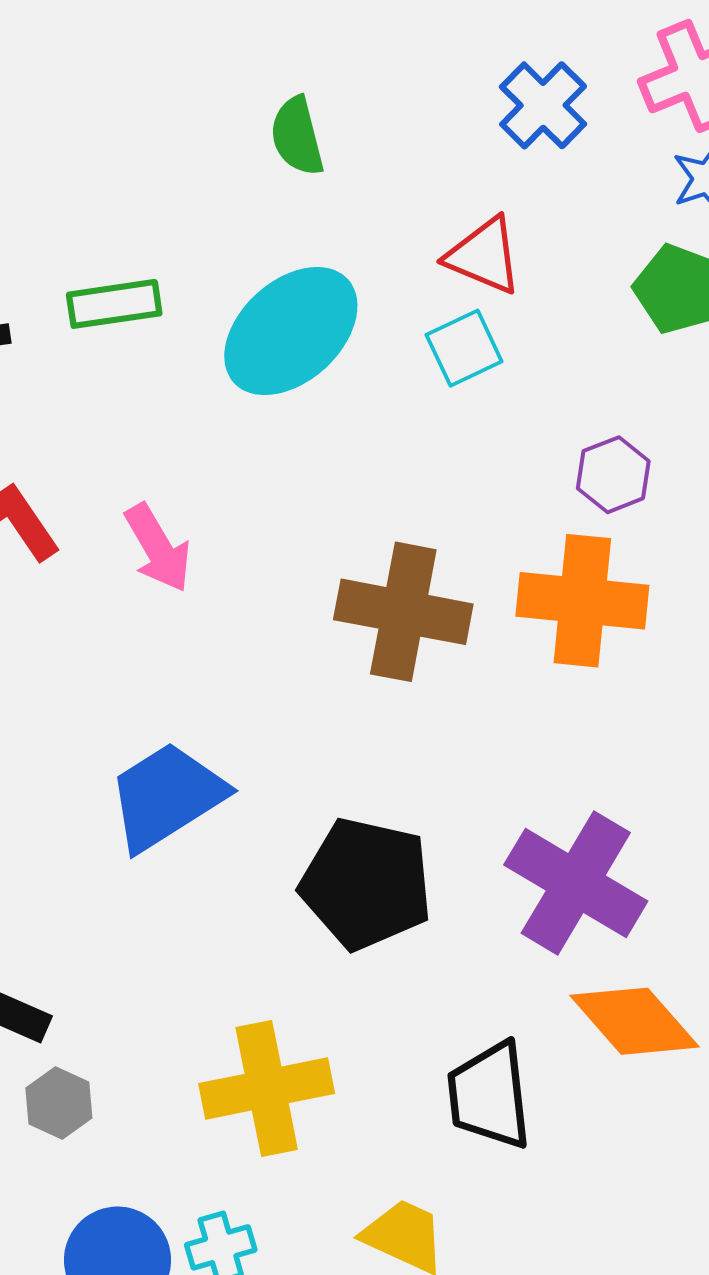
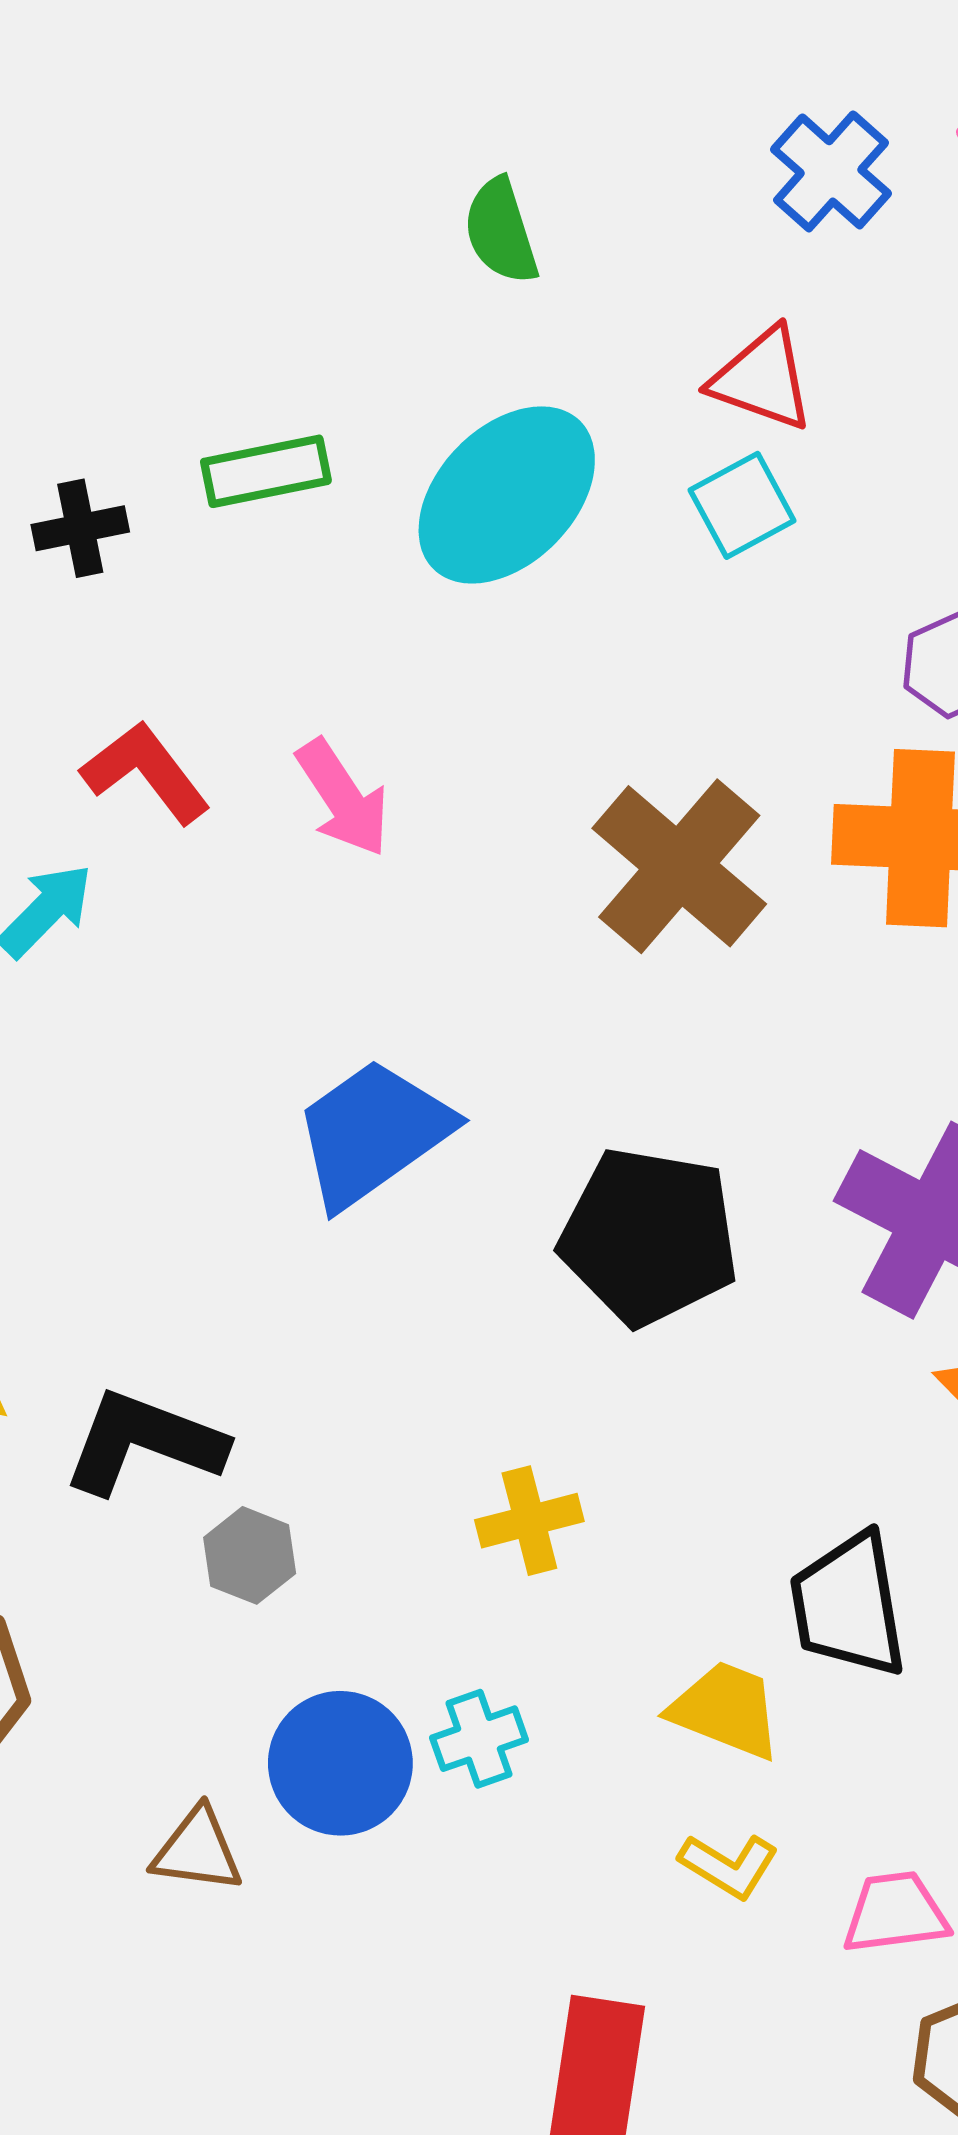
brown cross: (403, 612) -> (679, 866), turned 33
yellow cross: (267, 1089) -> (529, 1521), size x0.6
black trapezoid: (489, 1095) -> (848, 1605), moved

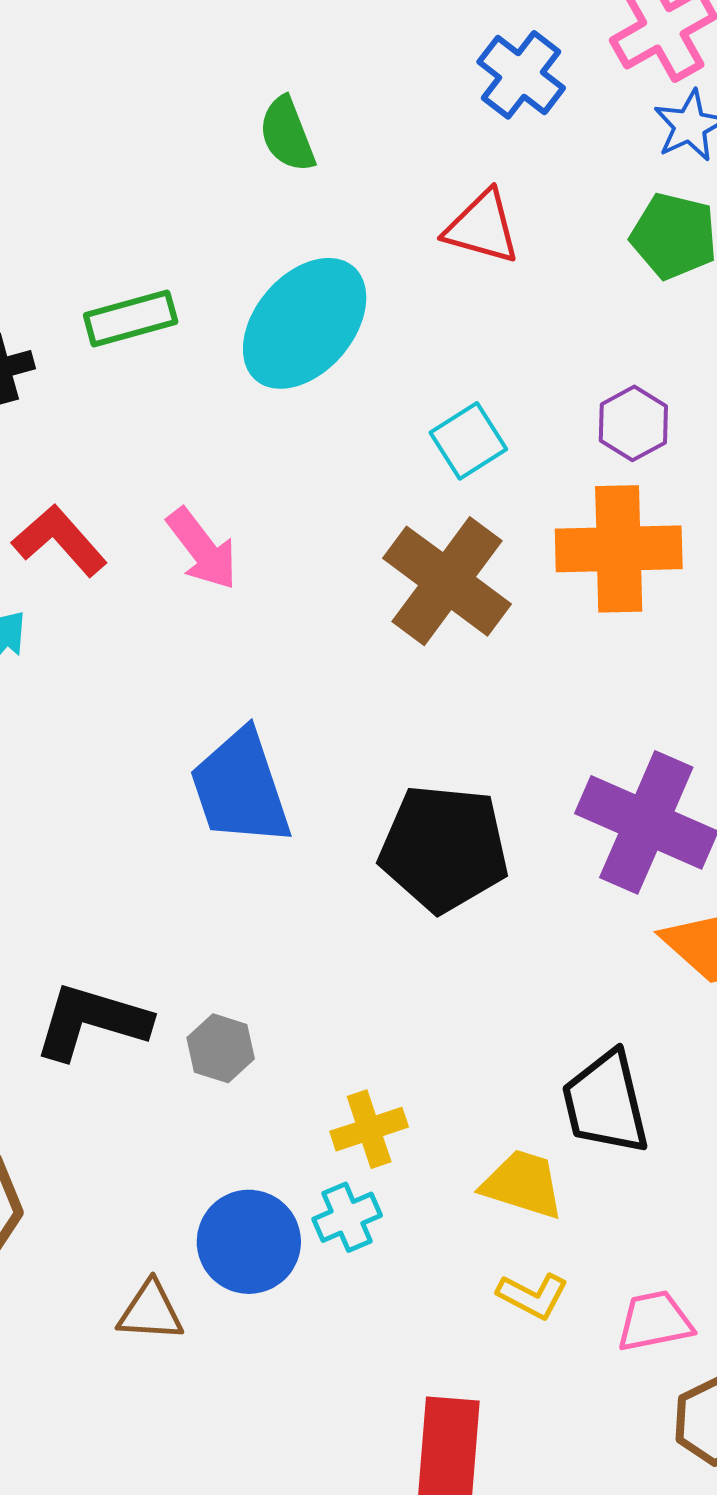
cyan square: (742, 505) -> (468, 441), moved
blue trapezoid: (373, 1133) -> (240, 788), turned -69
yellow cross: (529, 1521) -> (369, 1129), moved
gray hexagon: (250, 1555) -> (221, 1048), moved

